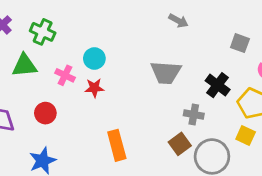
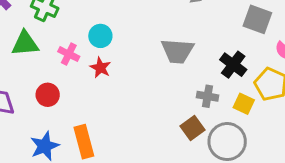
gray square: (240, 43) -> (257, 19), size x1.4
red star: (94, 88) -> (100, 68), turned 30
yellow square: (246, 135) -> (244, 104), moved
orange rectangle: (117, 145) -> (84, 142), moved

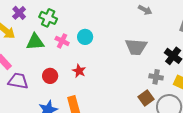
pink cross: (69, 54) -> (62, 41), moved
red star: (100, 68) -> (79, 71), moved

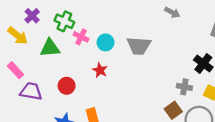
pink cross: (62, 41) -> (81, 37), moved
gray trapezoid: (136, 47) -> (139, 46), moved
red star: (79, 71) -> (100, 70), moved

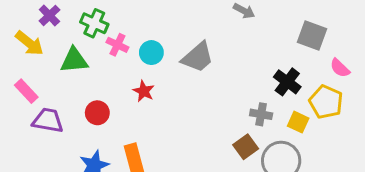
gray trapezoid: (139, 46) -> (198, 57), turned -45

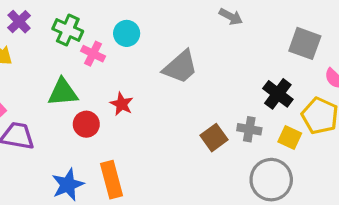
cyan circle: (151, 53) -> (127, 33), moved
green triangle: (74, 60) -> (63, 92), moved
red circle: (97, 113) -> (86, 124), moved
brown square: (246, 147) -> (214, 138), moved

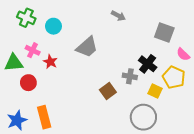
green cross: (68, 30) -> (26, 18), moved
pink cross: (93, 54) -> (33, 50), moved
red star: (122, 104) -> (50, 62), moved
gray cross: (249, 129) -> (130, 76), moved

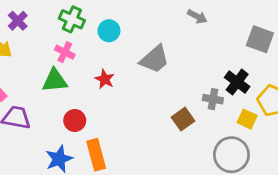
pink cross: (33, 50) -> (65, 52), moved
red circle: (28, 83) -> (75, 120), moved

